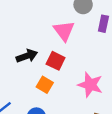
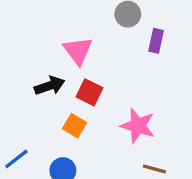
pink triangle: (64, 31) -> (78, 51), moved

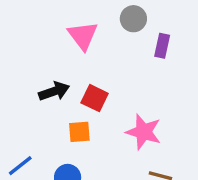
pink triangle: (78, 51) -> (83, 36), moved
orange square: (75, 126) -> (79, 132), turned -35

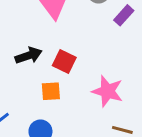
purple rectangle: (162, 46) -> (124, 15), turned 30

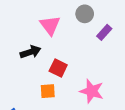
black arrow: (29, 56) -> (30, 52), moved

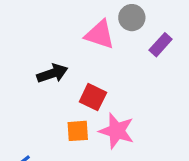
pink triangle: (50, 25) -> (100, 34), moved, turned -35
pink star: (92, 91) -> (117, 131), moved

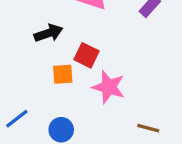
orange square: (78, 131) -> (63, 74), moved

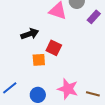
pink star: (109, 87) -> (68, 89), moved

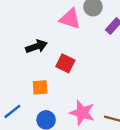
orange square: (39, 60) -> (40, 87), moved

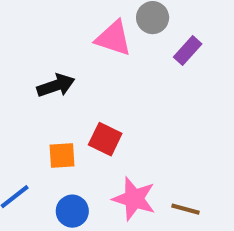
red square: (65, 63) -> (105, 139), moved

